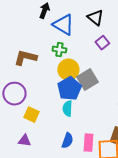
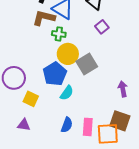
brown L-shape: (25, 58) -> (44, 18), moved
blue pentagon: (69, 89) -> (55, 74), moved
cyan semicircle: (67, 109) -> (67, 93), turned -147

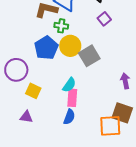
blue pentagon: (55, 74) -> (46, 48), moved
pink rectangle: (88, 127) -> (72, 98), moved

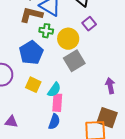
yellow circle: (70, 46) -> (68, 39), moved
yellow square: (33, 91) -> (33, 85), moved

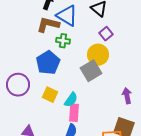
yellow circle: (68, 39) -> (98, 55), moved

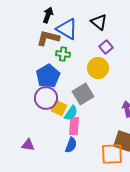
gray square: (91, 71) -> (83, 94), moved
purple circle: (18, 85) -> (46, 98), moved
yellow square: (50, 95) -> (59, 108), moved

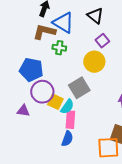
blue pentagon: (48, 76) -> (31, 70), moved, turned -30
purple triangle: (28, 145) -> (23, 111), moved

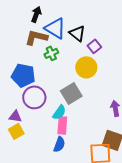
black triangle: (95, 16) -> (77, 33), moved
green cross: (59, 48) -> (51, 53), turned -32
yellow square: (55, 102) -> (16, 131), moved, turned 35

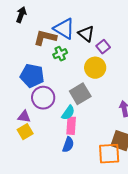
black arrow: (36, 14) -> (21, 15), moved

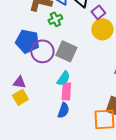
yellow circle: (95, 68) -> (102, 29), moved
gray square: (80, 94) -> (66, 51), moved, turned -35
purple circle: (43, 98) -> (42, 51), moved

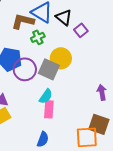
yellow circle: (102, 29) -> (61, 58), moved
blue semicircle: (63, 110) -> (43, 139), moved

